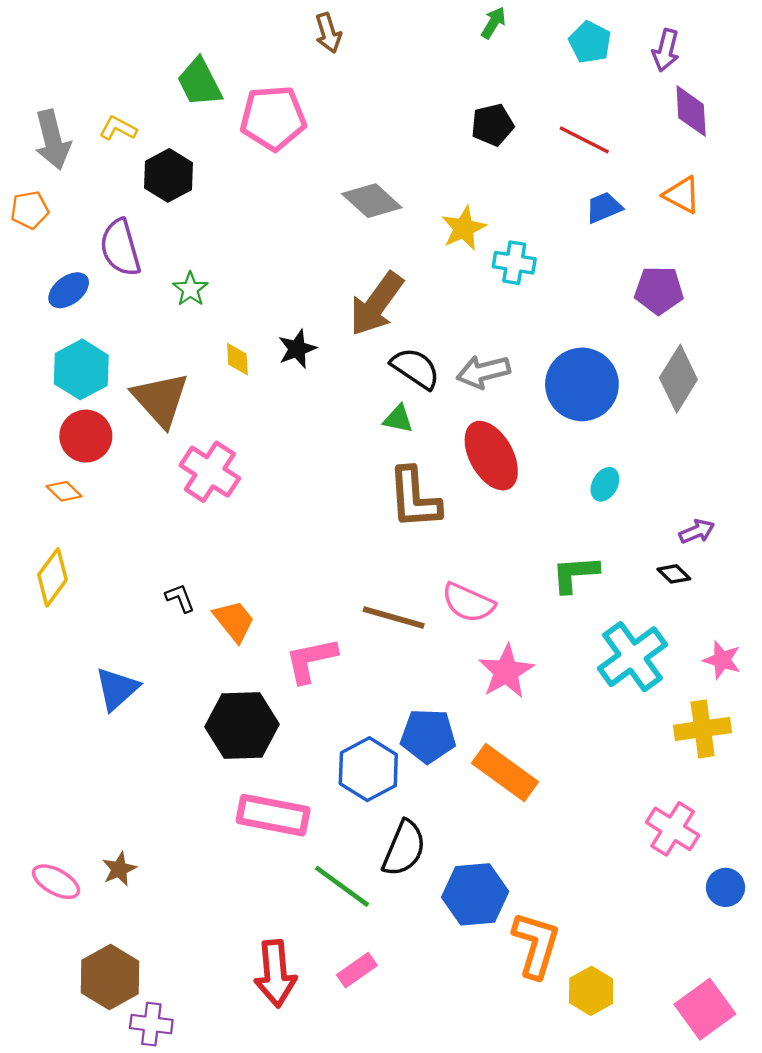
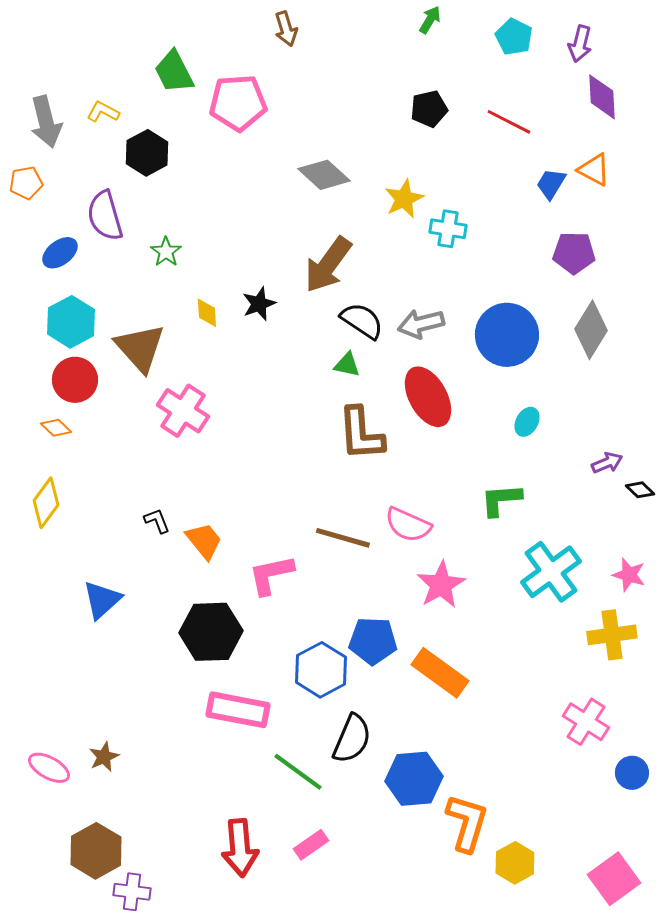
blue trapezoid: (604, 208) -> (551, 184), moved, turned -36
black diamond: (674, 574) -> (640, 490), moved

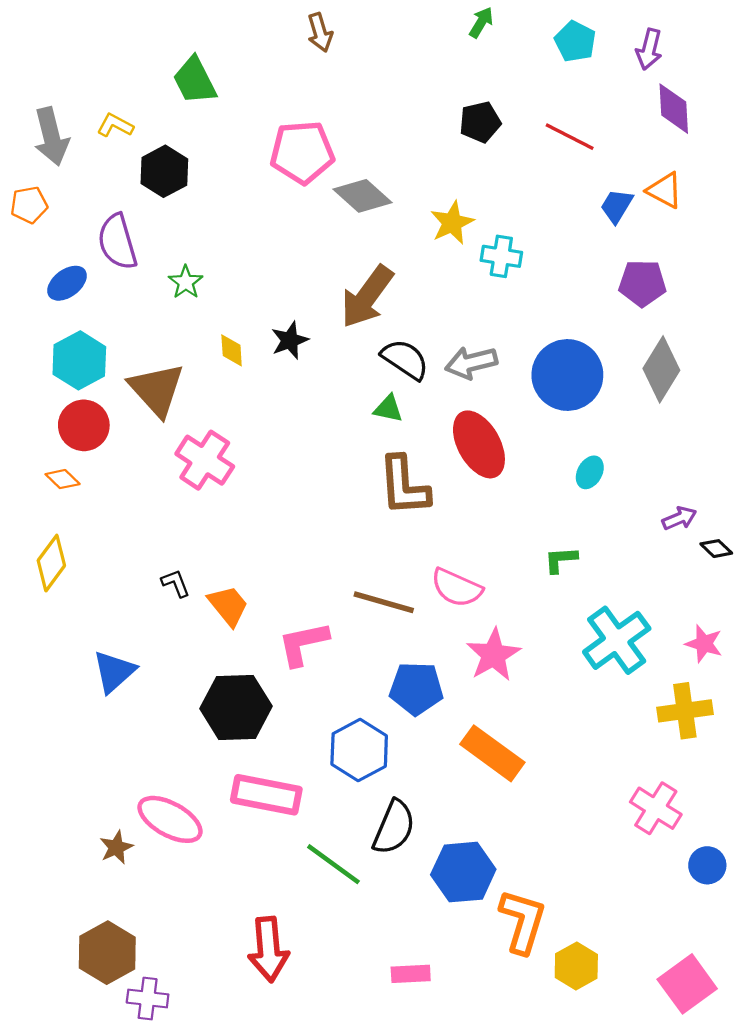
pink pentagon: (238, 103) -> (302, 152), moved
green L-shape: (501, 500) -> (561, 560), size x0.7
blue pentagon: (373, 641) -> (416, 688), moved
pink ellipse: (49, 768) -> (170, 819), moved, size x1.4
pink rectangle: (311, 845) -> (411, 974), moved, turned 32

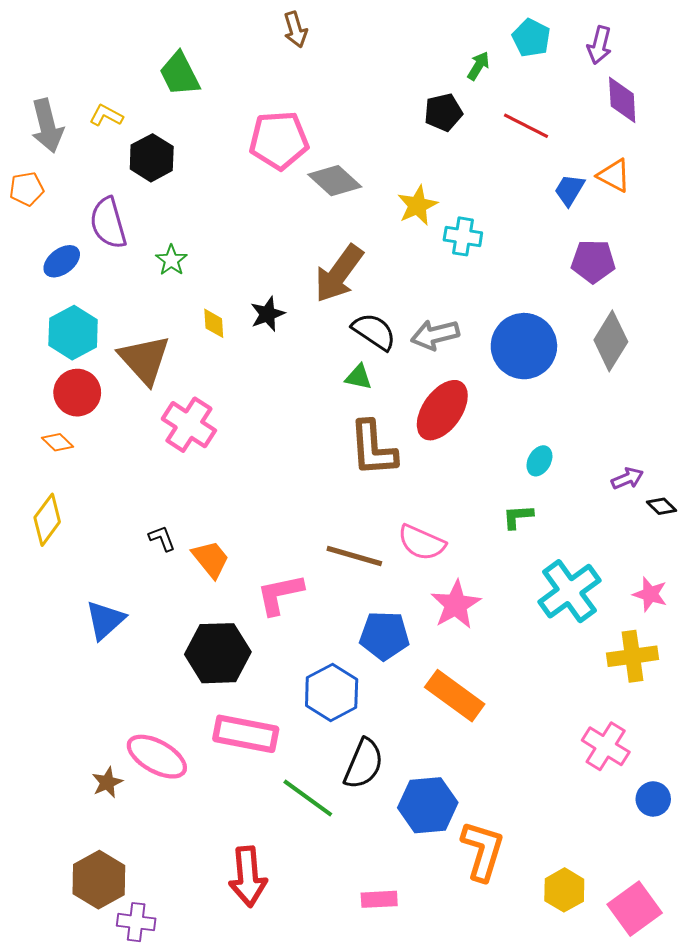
green arrow: (481, 22) -> (478, 66), moved
red ellipse: (479, 444) -> (442, 410), turned 64
cyan ellipse: (590, 472) -> (539, 461), moved
yellow hexagon: (576, 966) -> (564, 890), moved

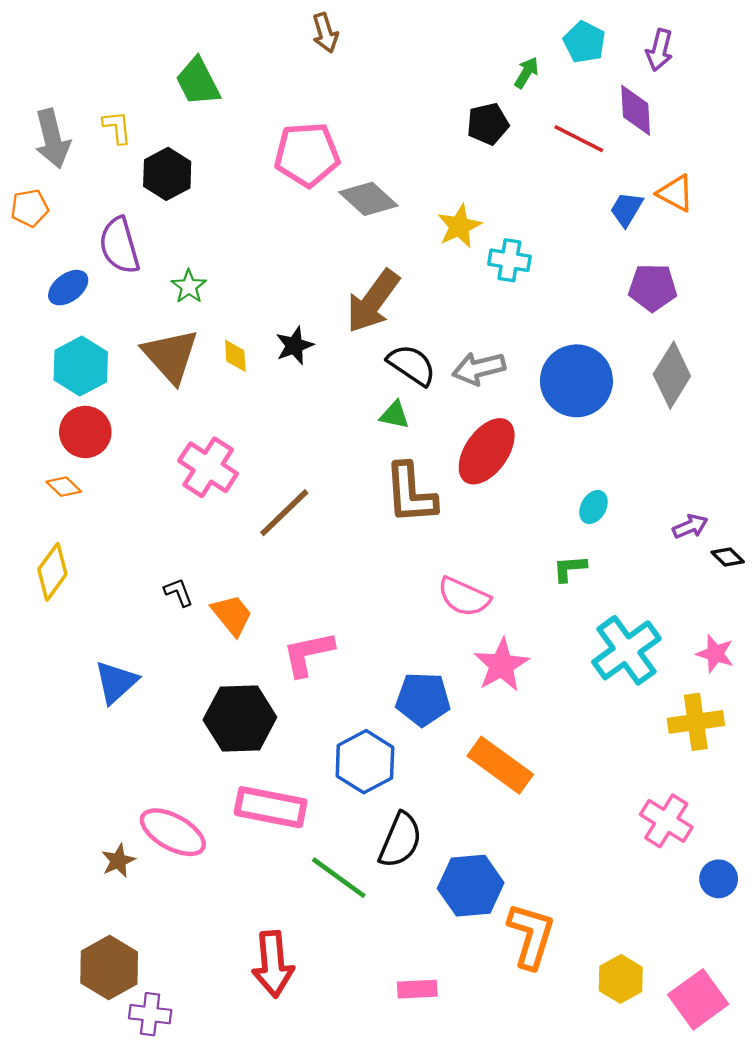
purple diamond: (622, 100) -> (636, 110), moved
yellow L-shape: (106, 115) -> (117, 127), turned 56
brown triangle: (144, 359) -> (171, 356), moved
brown line: (354, 556) -> (284, 513), moved, turned -60

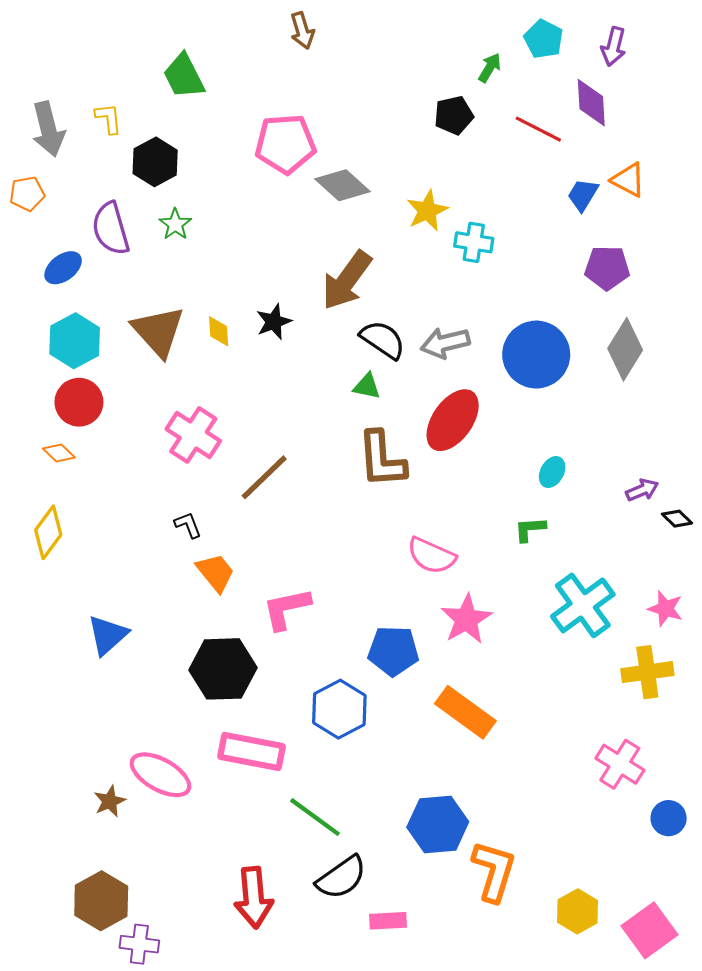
green star: (189, 286) -> (175, 224), moved
black L-shape: (179, 592) -> (188, 525), moved
black semicircle: (400, 840) -> (341, 877), moved, turned 32

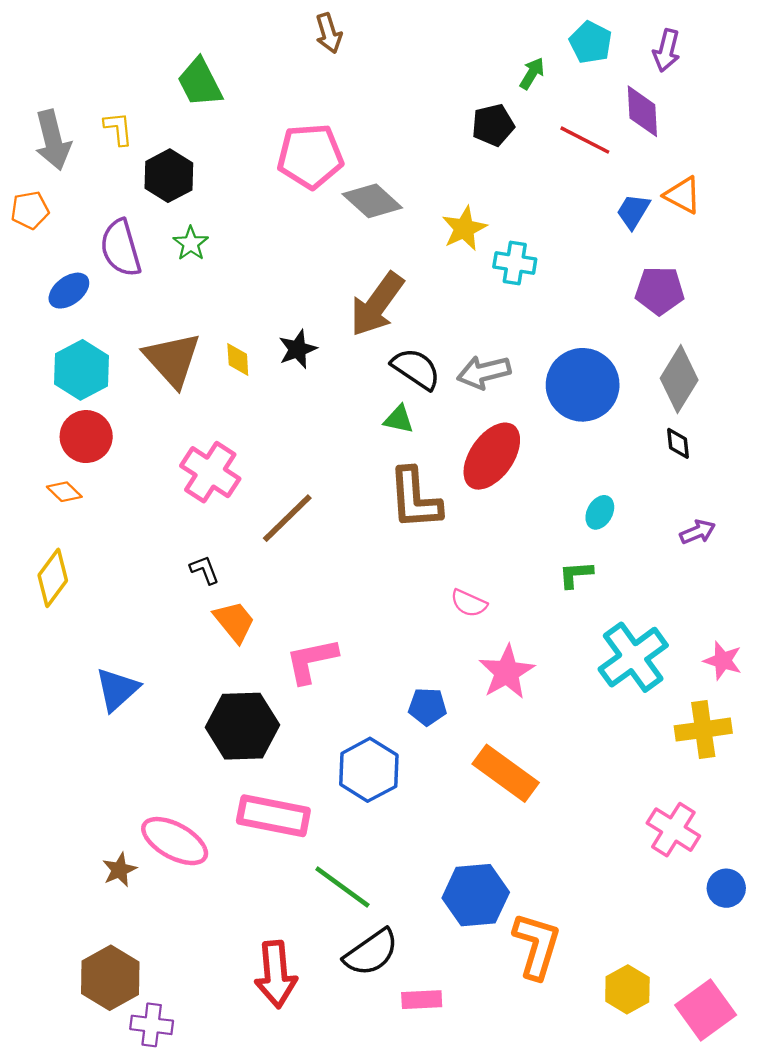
black diamond: (677, 519) -> (678, 443), moved, turned 40
pink semicircle: (431, 556) -> (469, 603), size x0.7
blue pentagon: (393, 651) -> (427, 707), size x0.7

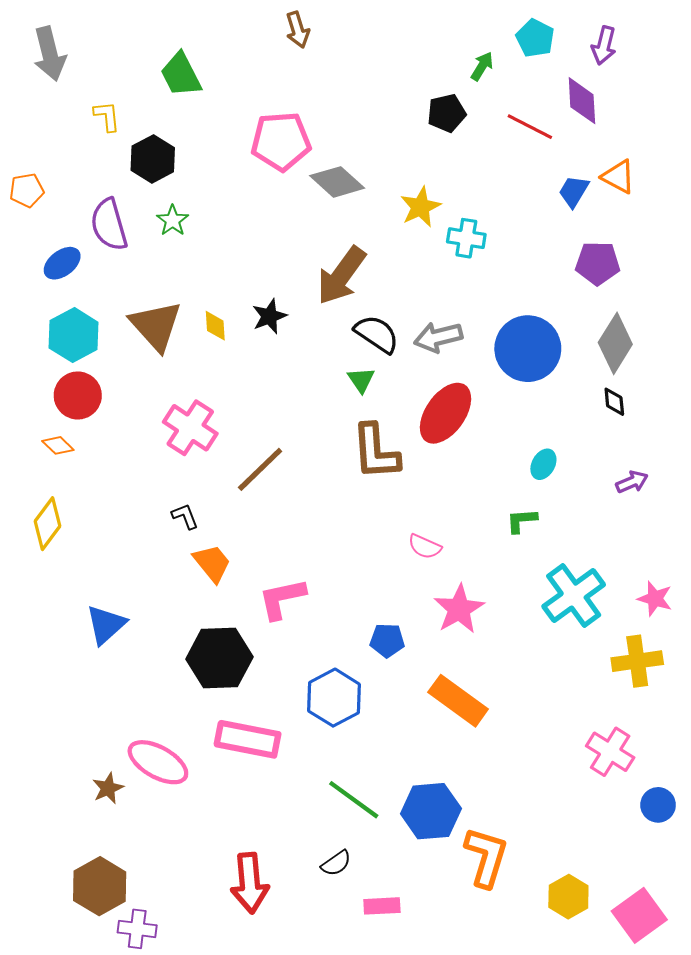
gray arrow: (53, 140) -> (50, 54), moved
green triangle: (399, 419) -> (361, 380), turned 44
green line: (342, 887) -> (354, 800), moved
black semicircle: (371, 953) -> (336, 863), size x0.6

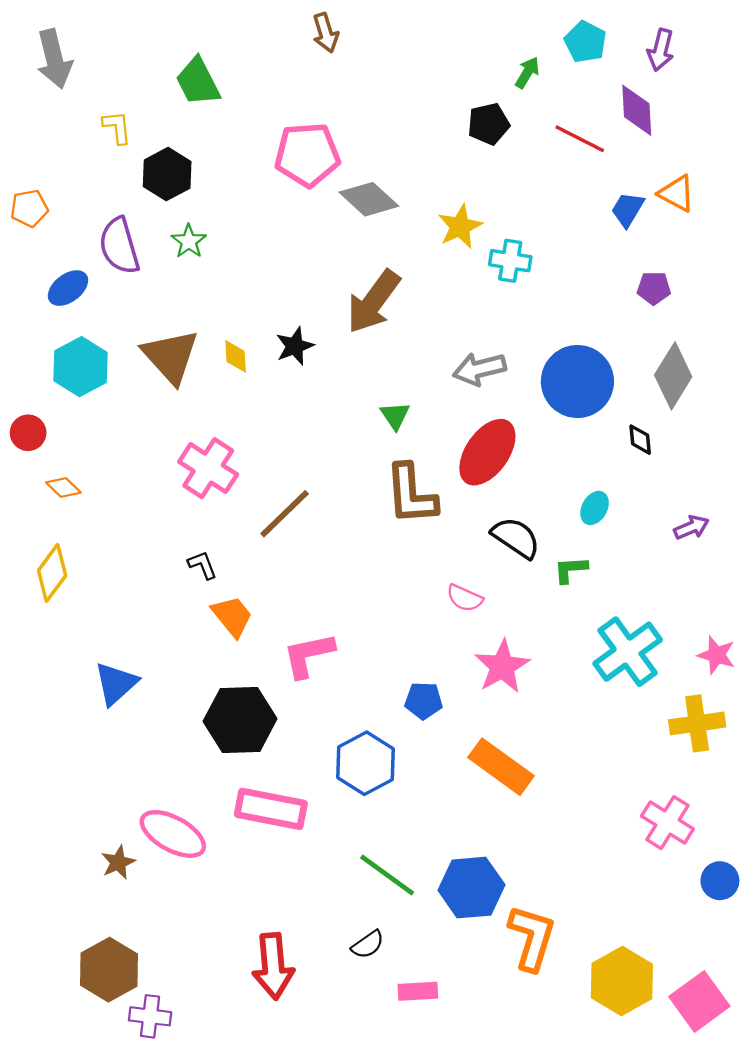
purple pentagon: (598, 263) -> (654, 288), size x0.7
black semicircle: (377, 334) -> (516, 538), moved
red circle: (78, 395) -> (28, 433), moved, size x0.7
black diamond: (614, 402) -> (640, 440), moved
yellow hexagon: (568, 897) -> (622, 981), size x1.4

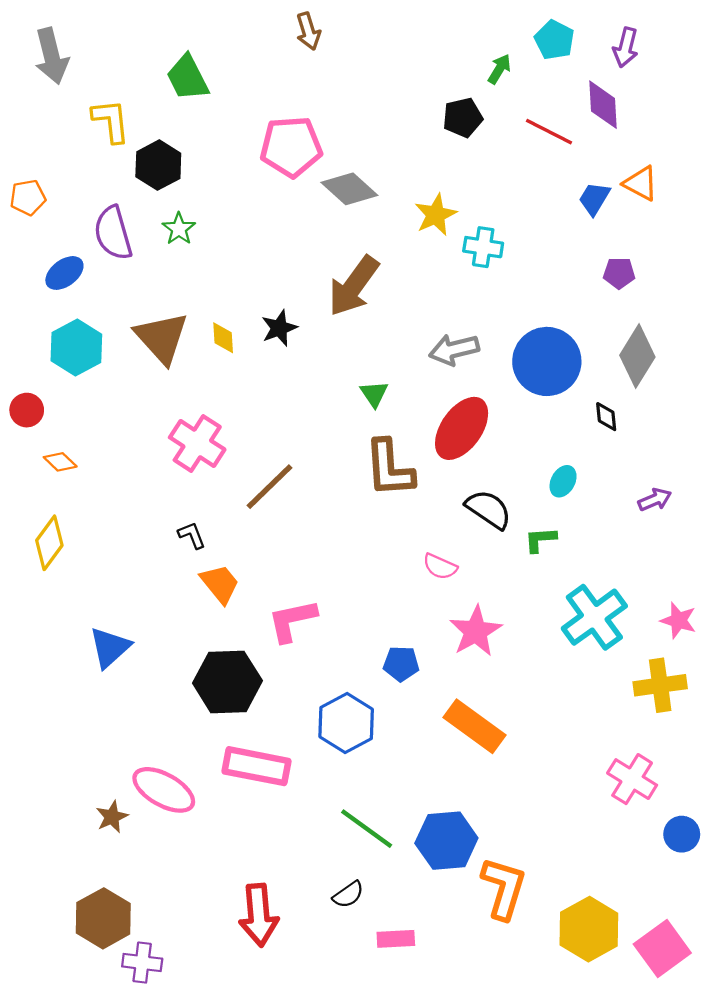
yellow L-shape: (117, 127) -> (111, 121), size x1.4

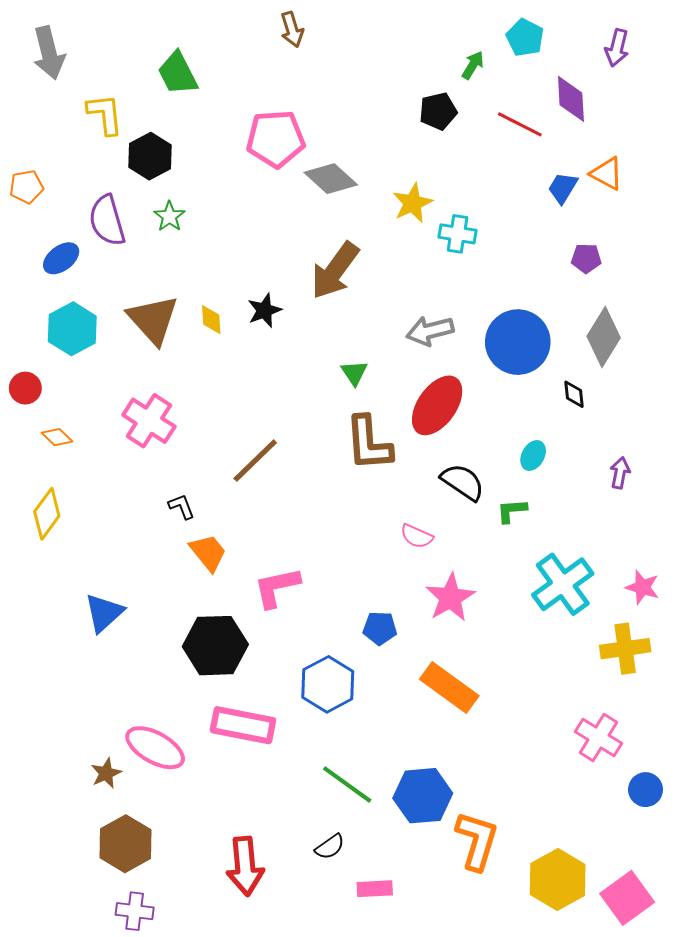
purple arrow: (626, 47) -> (617, 48), moved
pink cross: (197, 443) -> (149, 421), moved
purple arrow: (655, 500) -> (620, 473), turned -56
brown hexagon: (103, 918) -> (125, 844), moved

